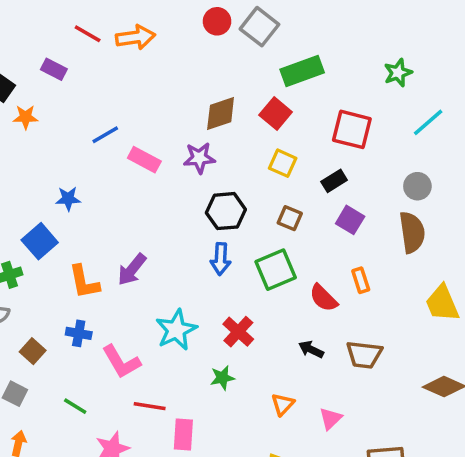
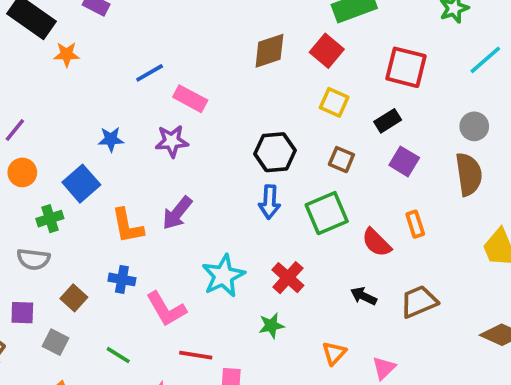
purple star: (199, 158) -> (172, 141), moved
brown trapezoid: (364, 355) -> (419, 302), turned 150

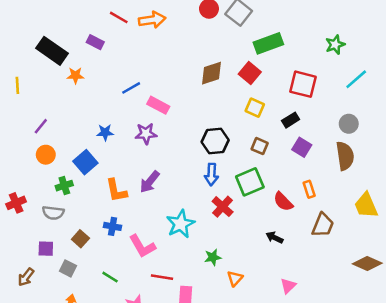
red cross: (288, 278) -> (223, 207), moved
brown trapezoid: (419, 302) -> (323, 225), moved, turned 135
orange triangle: (334, 353) -> (235, 278), moved

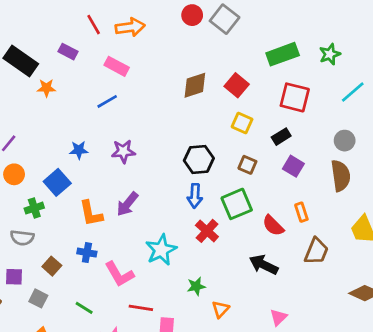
red line: (119, 17) -> (94, 25), turned 30
green rectangle: (268, 43) -> (283, 54), moved
pink rectangle: (158, 105) -> (117, 66), moved
black arrow: (275, 238) -> (264, 265), size x1.5

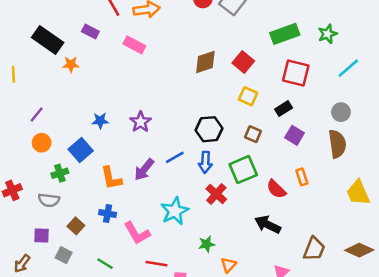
blue line: (107, 101) -> (175, 157), moved
purple star: (123, 151) -> (141, 122), turned -30
brown trapezoid: (316, 251) -> (314, 249), moved

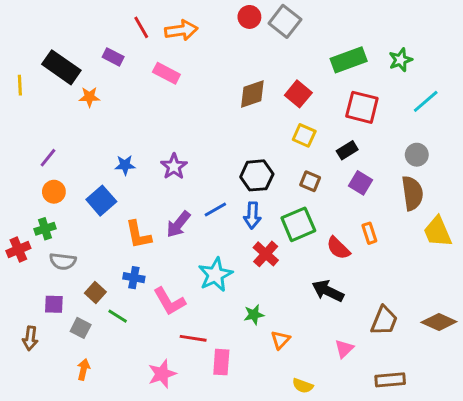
yellow line: (13, 74) -> (20, 85), moved
green cross: (60, 173) -> (45, 229), moved
yellow trapezoid: (358, 193) -> (438, 232), moved
brown arrow: (22, 264) -> (30, 338), turned -30
green line: (105, 264) -> (118, 316), moved

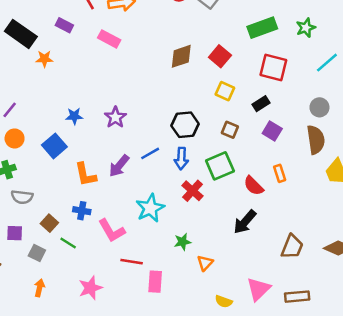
black arrow: (328, 291) -> (245, 222), turned -75
pink triangle: (344, 349) -> (258, 289), moved, size x1.5
pink star: (162, 374) -> (90, 288), moved

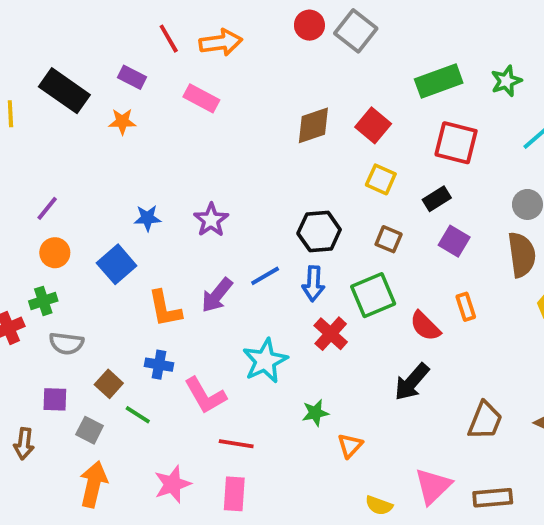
orange star: (44, 59) -> (122, 122), moved
pink rectangle: (155, 282) -> (234, 494), moved
orange arrow: (39, 288) -> (93, 484), size x1.6

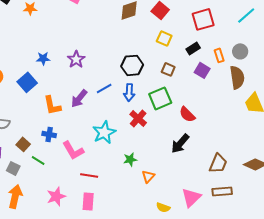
red square: (456, 143) -> (203, 19), turned -30
orange rectangle: (466, 307) -> (219, 55), moved
brown rectangle: (493, 498) -> (222, 191), moved

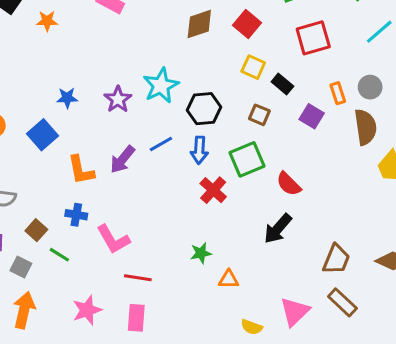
black rectangle: (193, 48) -> (282, 84), moved, turned 72
cyan star: (104, 132) -> (161, 86), moved
orange triangle: (148, 176) -> (229, 279), turned 48
brown rectangle: (222, 191) -> (342, 302), turned 48

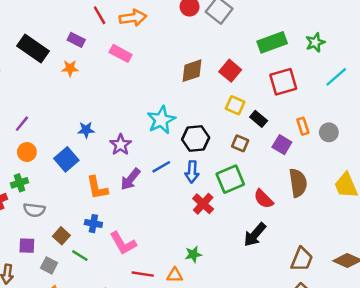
gray circle: (370, 87) -> (329, 132), moved
purple star: (118, 99) -> (121, 145), moved
brown semicircle: (365, 127) -> (298, 183), moved
orange triangle: (229, 279) -> (175, 275), moved

